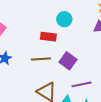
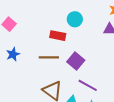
purple line: (82, 84) -> (88, 85), turned 36

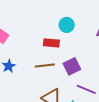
purple square: (76, 61) -> (72, 66), turned 30

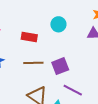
red rectangle: (51, 43) -> (29, 37), moved

